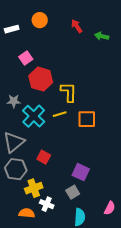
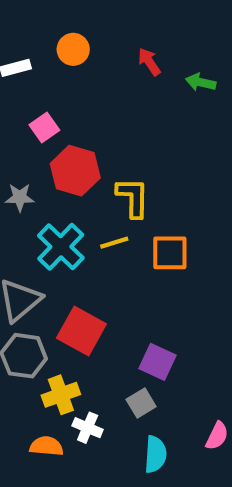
gray star: (14, 101) -> (20, 197), moved
red square: (44, 157) -> (81, 331), size x1.6

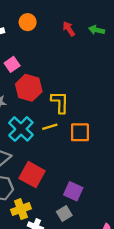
green arrow: (201, 82) -> (97, 30), moved

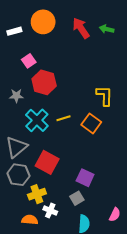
orange circle: (28, 22) -> (43, 22), size x1.5
red arrow: (69, 29) -> (81, 28), size x1.5
yellow L-shape: (60, 102) -> (105, 96), moved
orange square: (80, 132) -> (91, 123), turned 36

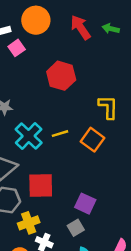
pink square: (29, 61) -> (17, 48), moved
red hexagon: (44, 82) -> (61, 76), moved
red square: (47, 162) -> (41, 185), turned -30

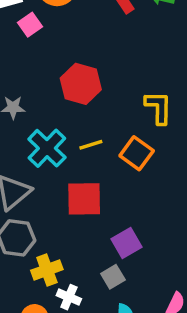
red hexagon: (61, 76) -> (81, 84), moved
red square: (41, 185) -> (84, 199), moved
purple square: (85, 204) -> (126, 243), turned 35

